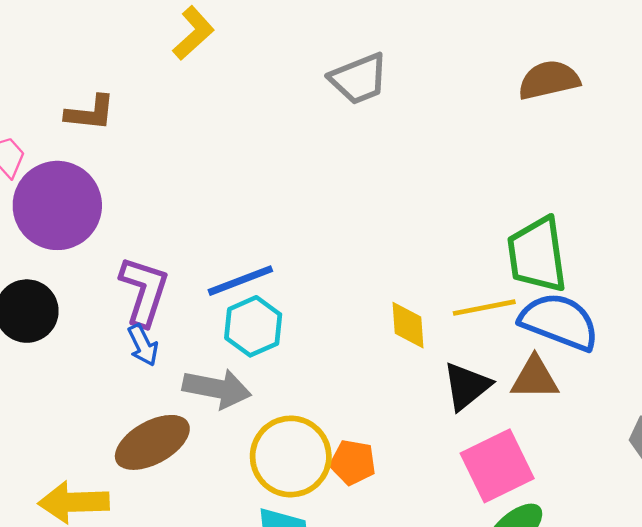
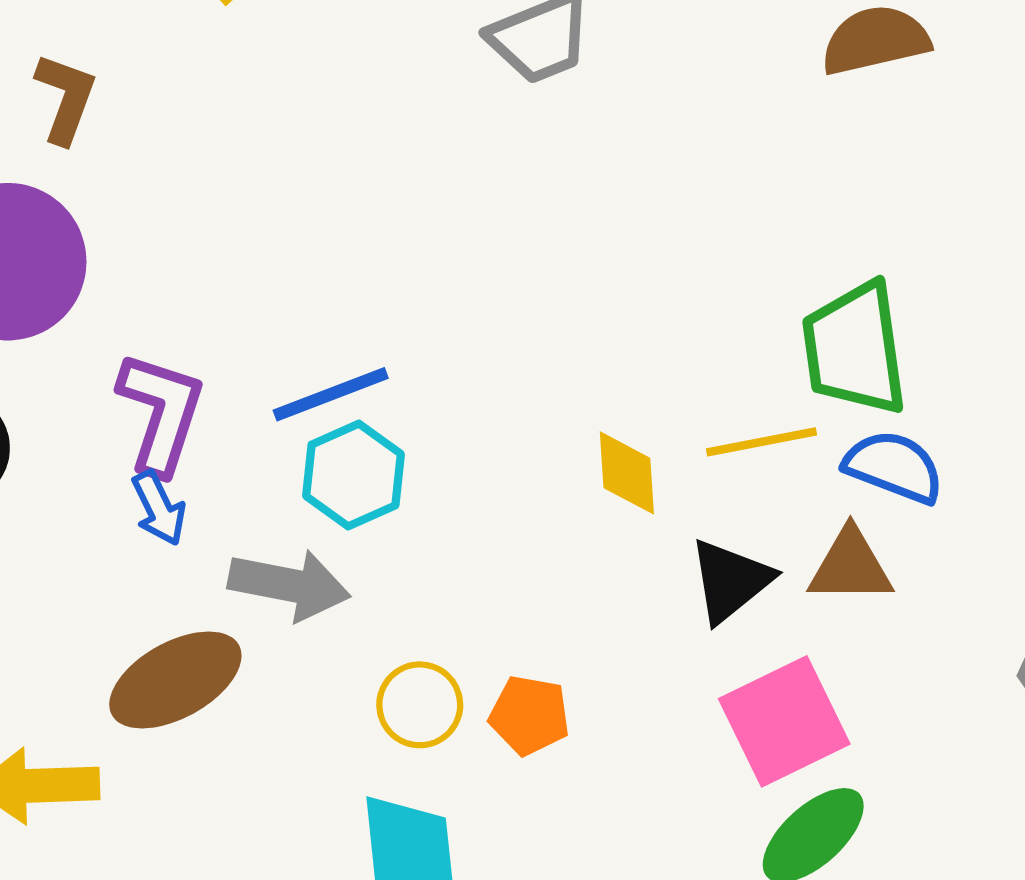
brown L-shape: (90, 113) -> (66, 98), turned -76
blue semicircle: (559, 322) -> (894, 467), size x0.7
yellow circle: (291, 456) -> (420, 705), size x0.6

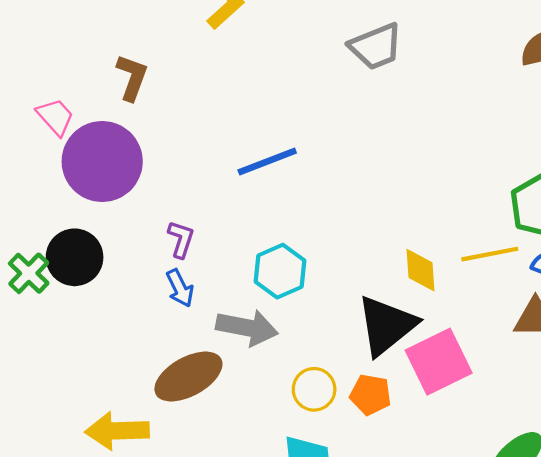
blue line: (331, 394) -> (267, 161), moved
purple L-shape: (161, 413) -> (181, 239), size x0.6
black triangle: (730, 581) -> (386, 325), moved, size x1.4
pink square: (784, 721) -> (439, 362), moved

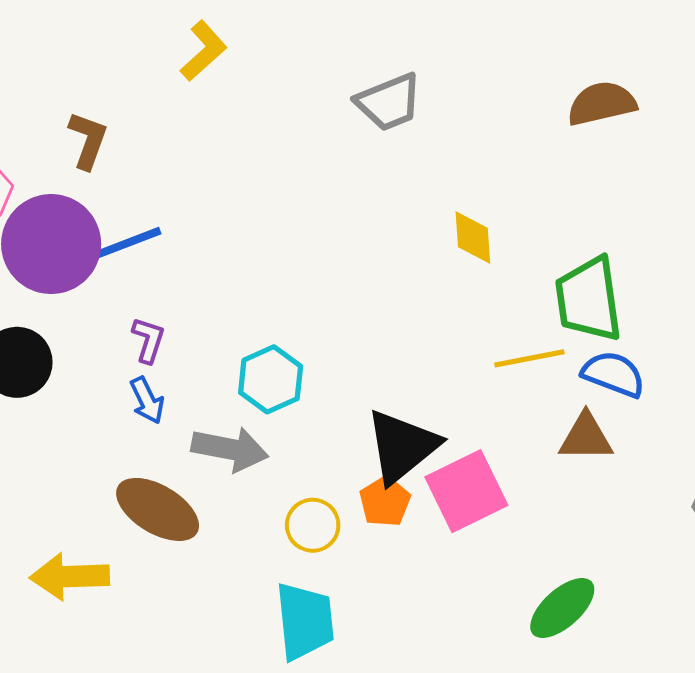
blue line: (267, 161) -> (125, 244), moved
yellow diamond: (421, 270) -> (473, 237), moved
brown ellipse: (188, 377) -> (158, 509), turned 60
orange pentagon: (370, 395) -> (385, 502), moved, turned 30

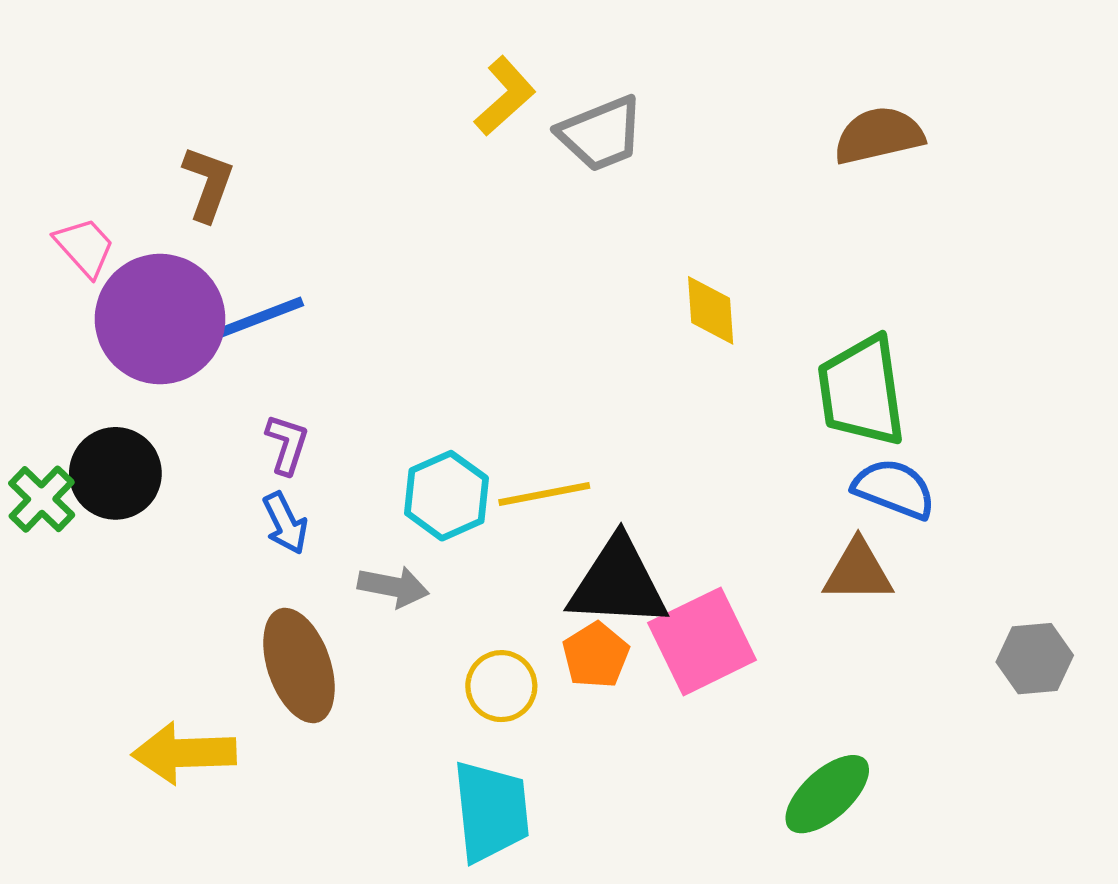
yellow L-shape: (204, 51) -> (505, 96), moved
yellow line: (529, 358) -> (544, 494), moved
black triangle: (402, 446) -> (618, 583), turned 42
gray arrow: (230, 449) -> (393, 587), size x0.7
brown ellipse: (158, 509) -> (299, 665), turned 40

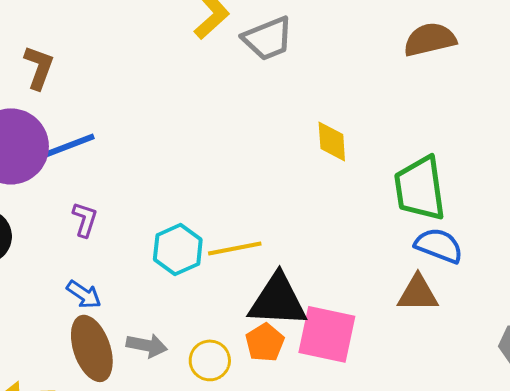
blue arrow: (285, 523) -> (84, 294), moved, turned -30
gray arrow: (393, 587) -> (147, 345), moved
pink square: (702, 641) -> (327, 334), turned 38

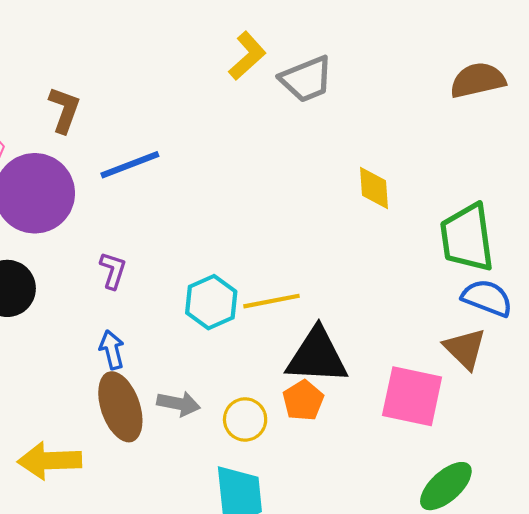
blue line: (67, 146) -> (130, 165), moved
brown triangle: (418, 293) -> (465, 349), turned 45
blue arrow: (84, 294) -> (112, 350), turned -138
pink square: (327, 334) -> (412, 396), moved

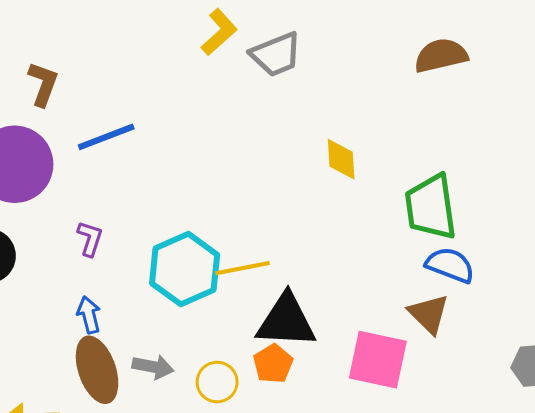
cyan hexagon: (211, 302) -> (185, 269), size x1.4

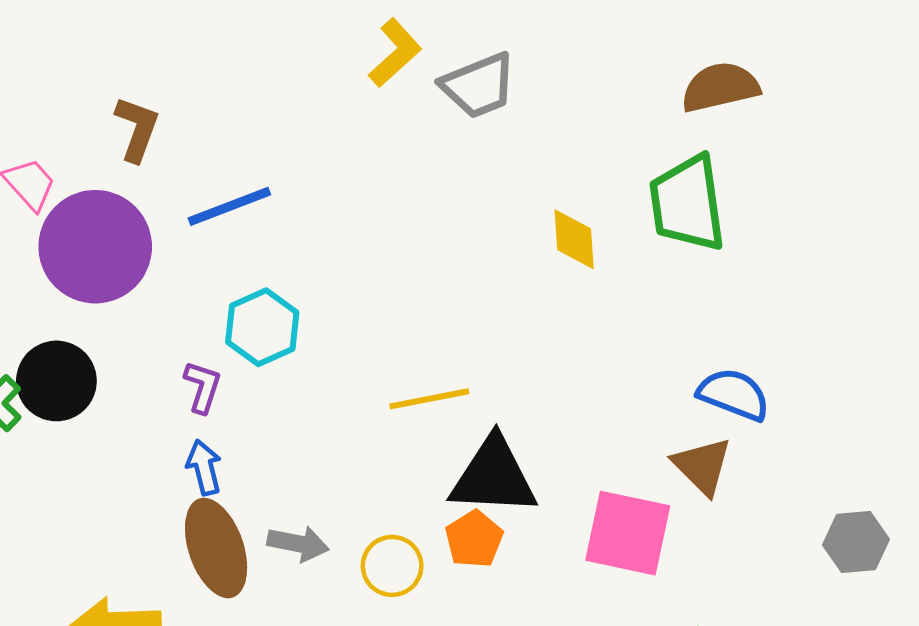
green trapezoid: (431, 207) -> (687, 203), moved
purple L-shape: (90, 239) -> (203, 387), moved
cyan hexagon: (185, 269) -> (262, 327), moved, size x0.7

